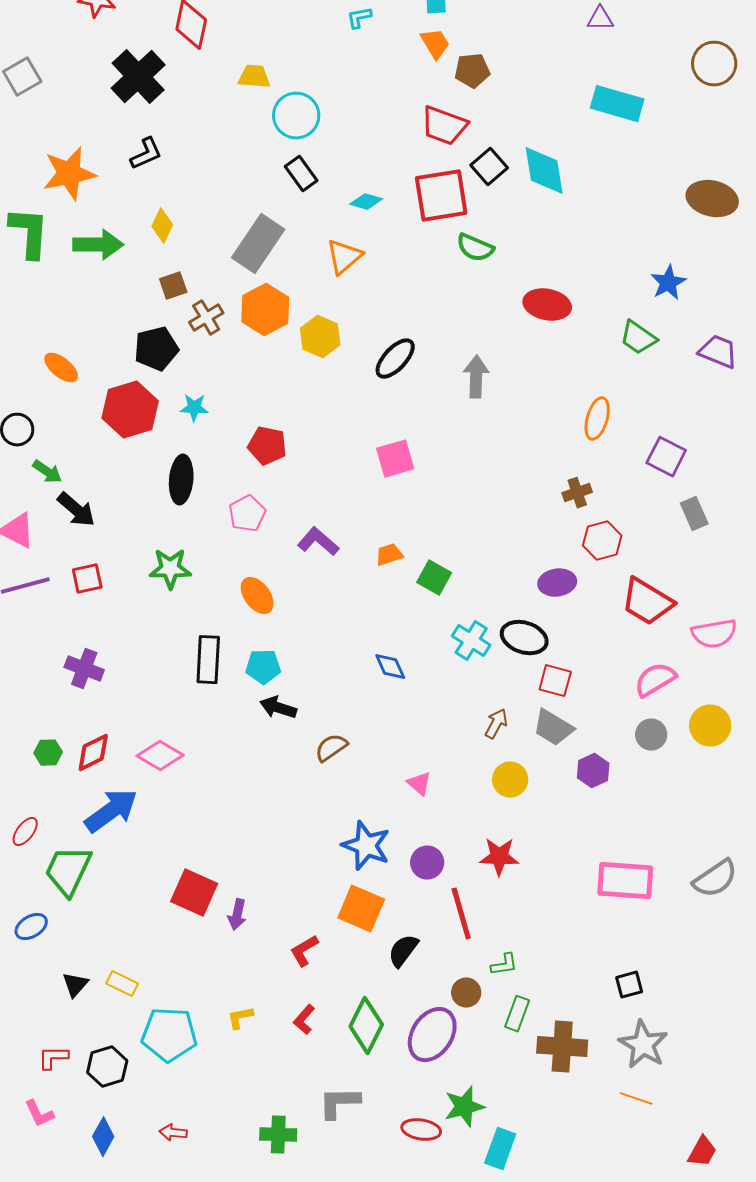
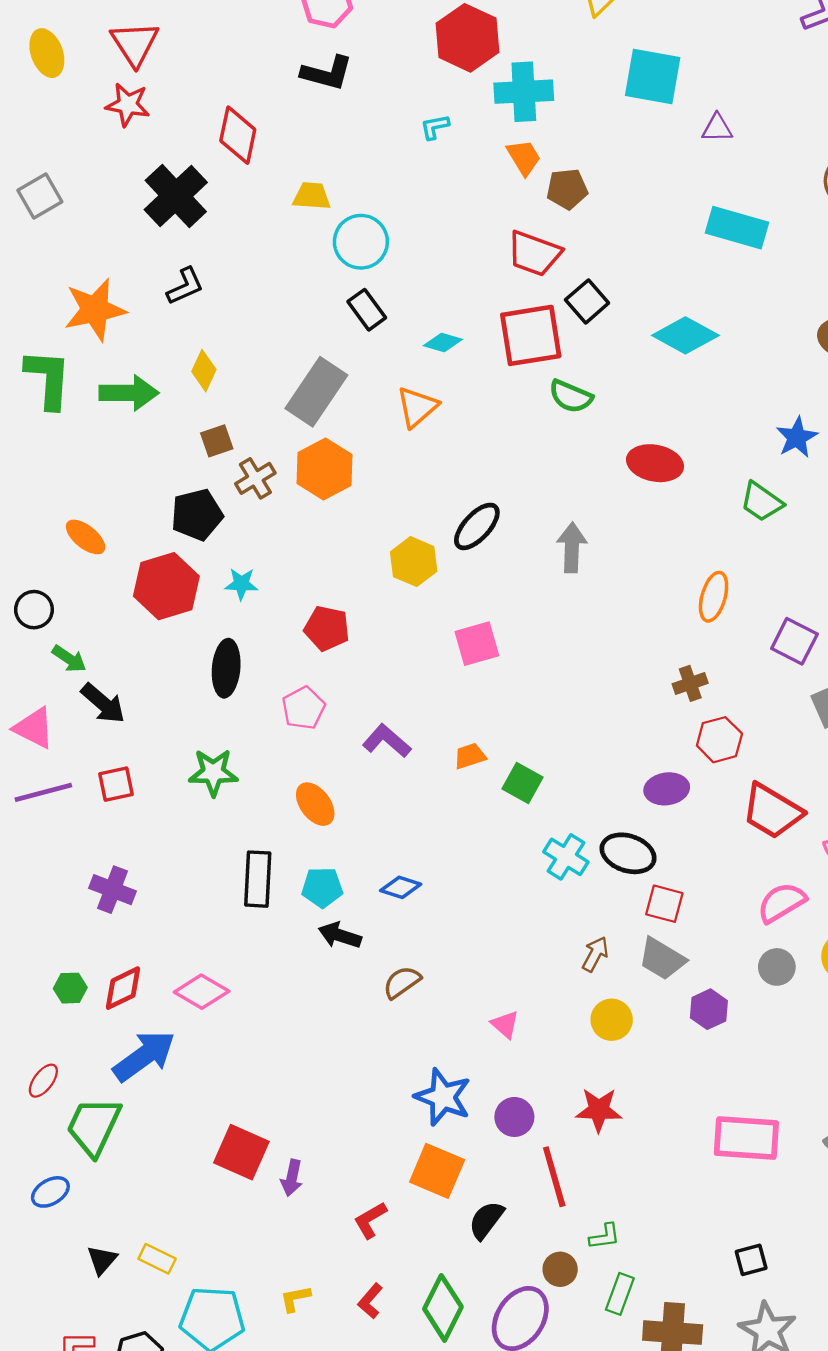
cyan diamond: (544, 171) -> (685, 335), moved, turned -52
yellow hexagon: (320, 337) -> (414, 562), moved
blue diamond: (390, 667) -> (401, 887), moved, turned -48

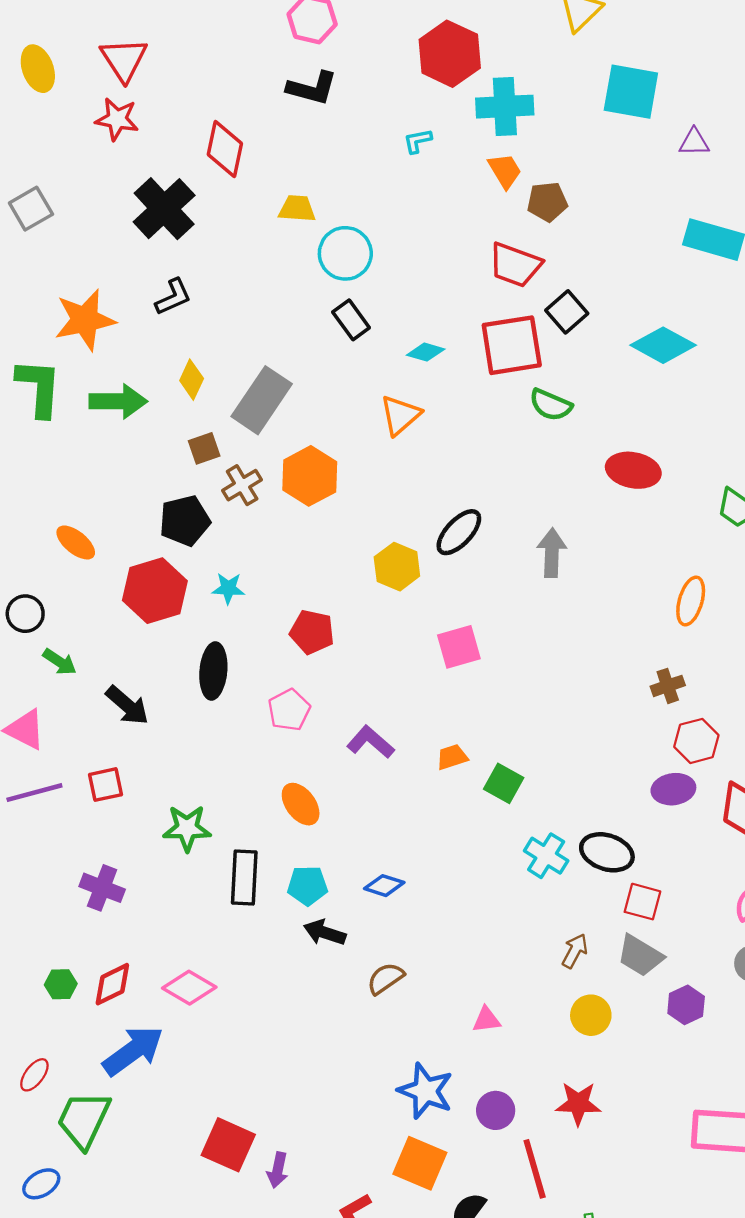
gray rectangle: (316, 392) -> (262, 400), moved
black arrow: (103, 703) -> (127, 705), moved
green star: (213, 772) -> (187, 828), moved
purple ellipse: (667, 789) -> (673, 789), moved
pink triangle: (505, 1024) -> (486, 1020), turned -48

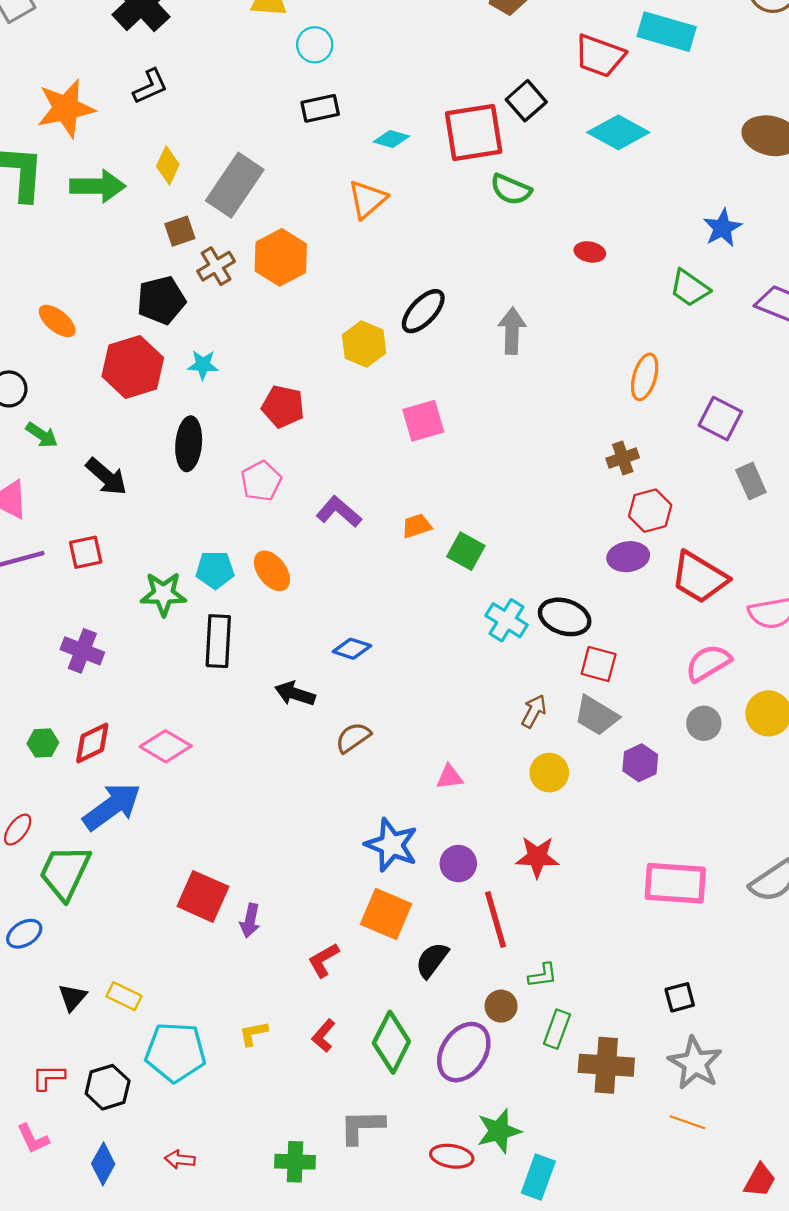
cyan circle: (345, 253) -> (315, 45), size x0.7
red trapezoid: (515, 265) -> (600, 56), moved
black rectangle: (351, 320) -> (320, 108), turned -66
red ellipse: (633, 470) -> (590, 252), size x0.6
cyan pentagon: (307, 886) -> (215, 570), moved

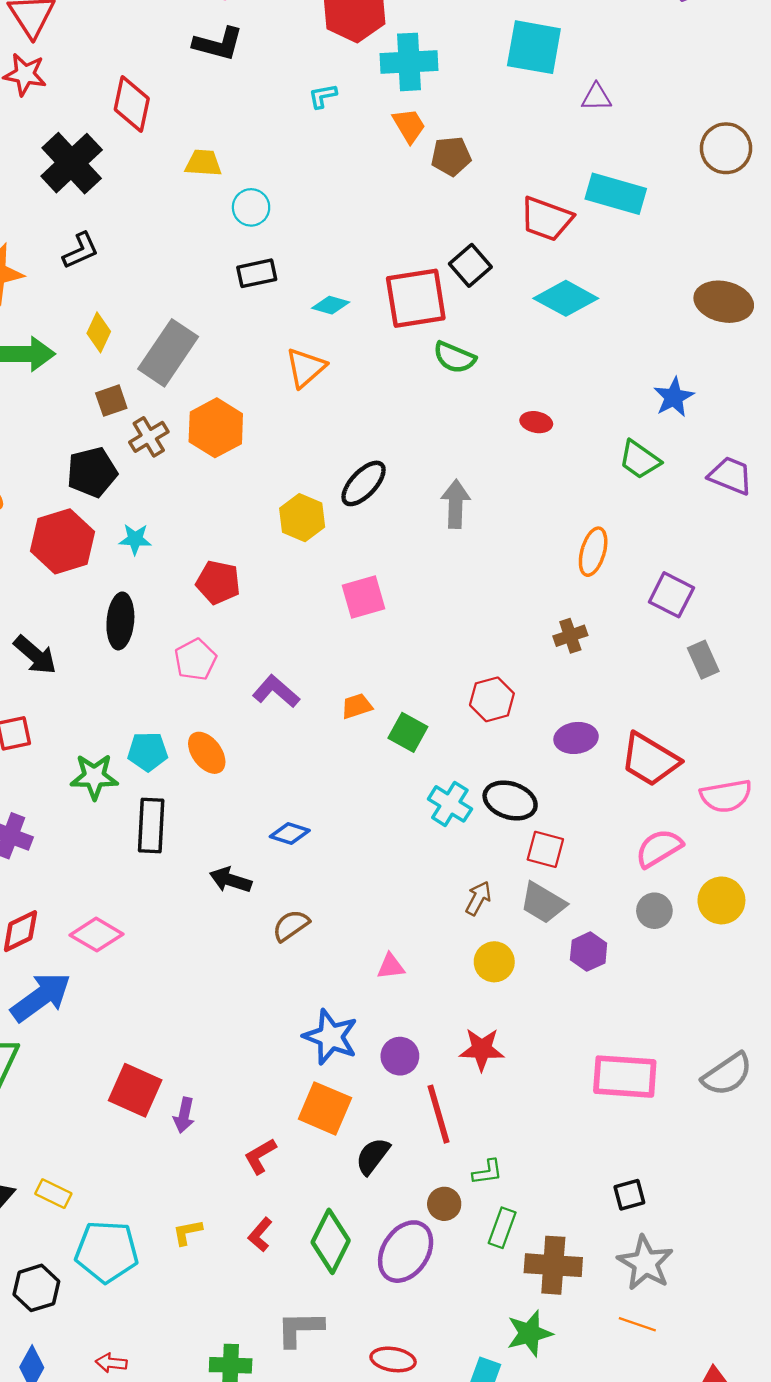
red hexagon: (650, 511) -> (492, 699), moved
green star: (499, 1131) -> (529, 1333), moved

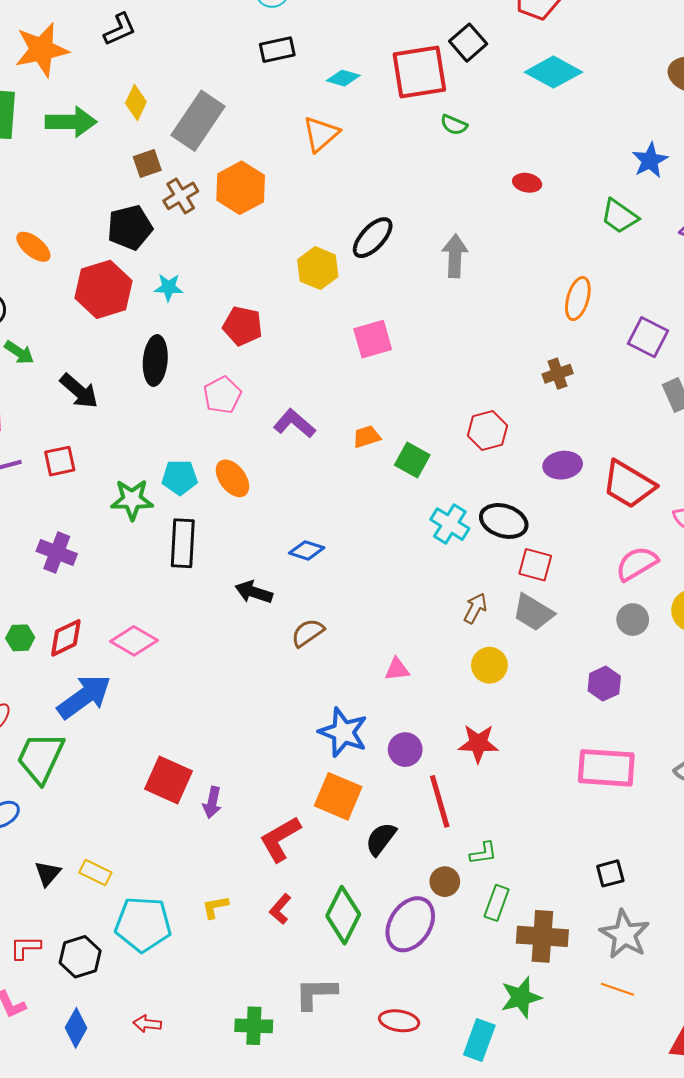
green semicircle: (454, 357) -> (454, 125), size x0.7
purple hexagon: (589, 952) -> (604, 684), moved
red L-shape: (260, 1156) -> (280, 839), size x1.4

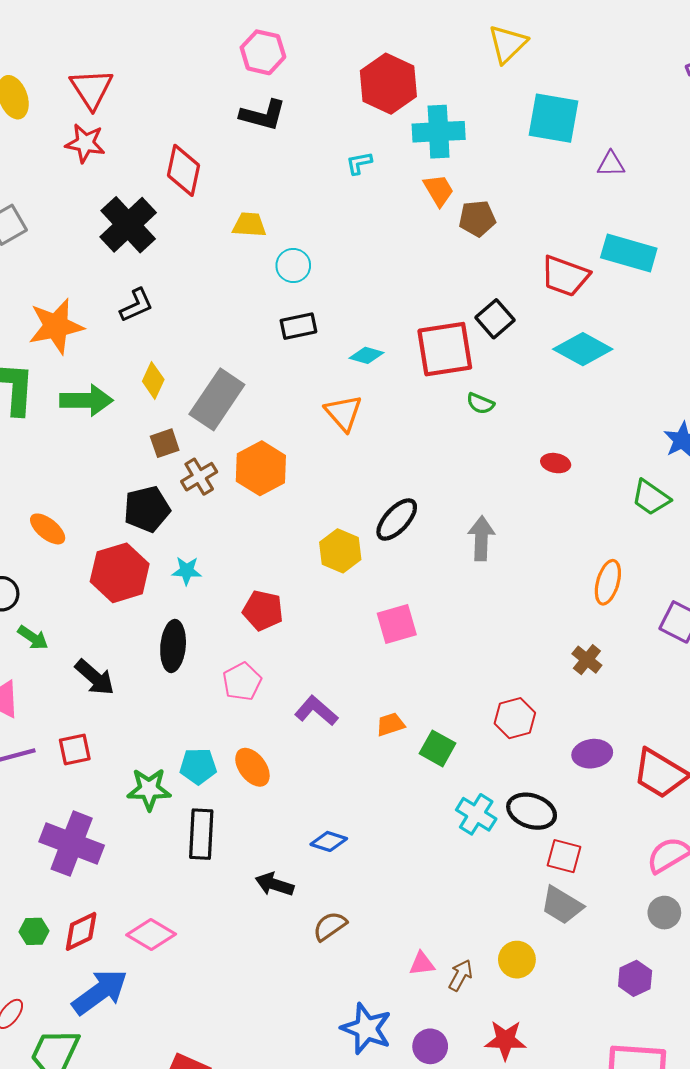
orange triangle: (321, 134) -> (343, 413), turned -30
brown cross: (558, 374) -> (587, 660), turned -32
purple cross: (57, 552) -> (72, 844), size x1.5
brown arrow: (475, 608) -> (460, 975), moved

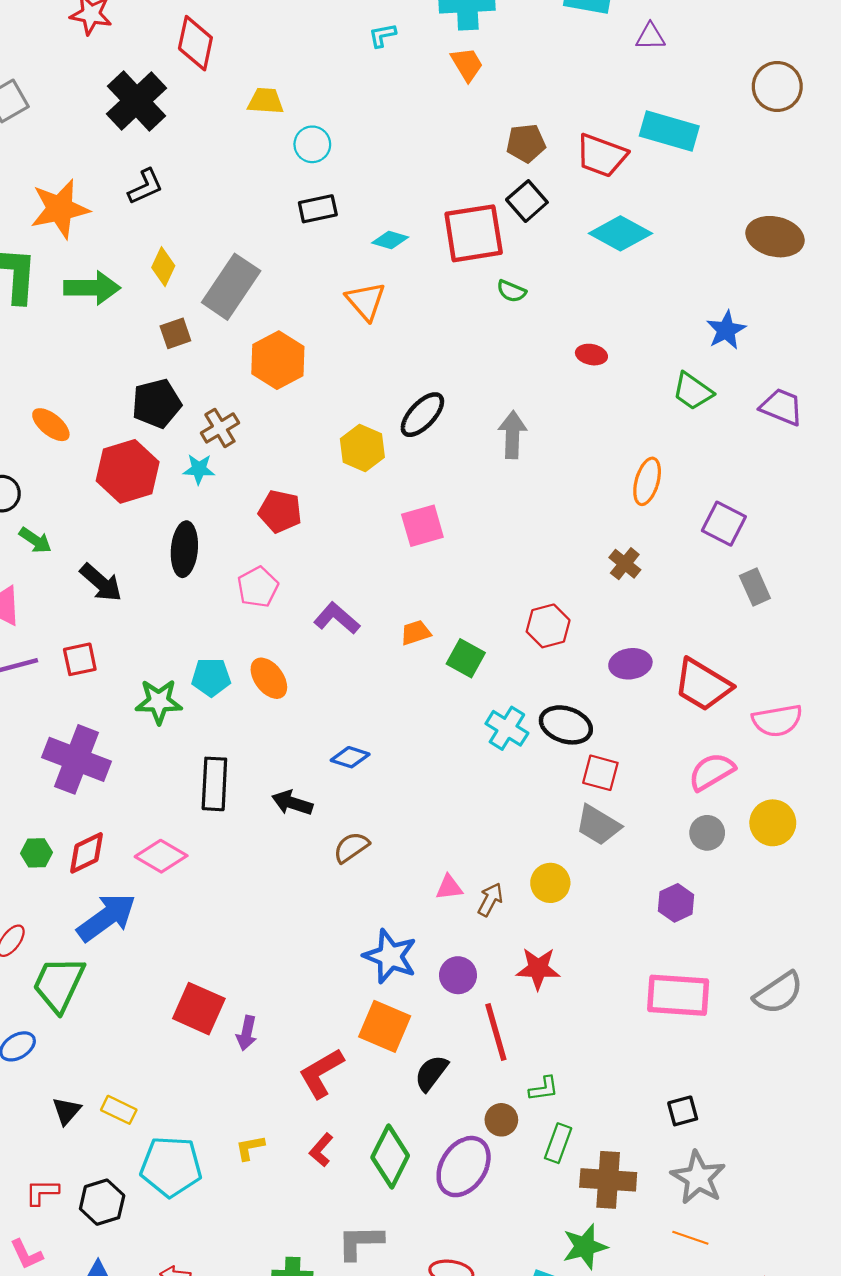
brown pentagon: (477, 218) -> (526, 143), moved
brown cross: (199, 477) -> (220, 428), moved
black rectangle: (201, 834) -> (214, 784), moved

